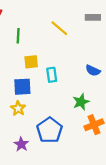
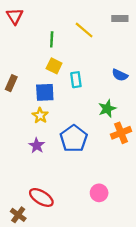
green line: (18, 36) -> (52, 39), moved
yellow square: (31, 62) -> (54, 66), turned 32
purple star: (21, 144) -> (37, 146), moved

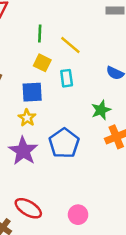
yellow line: (84, 30) -> (70, 45), moved
purple star: (37, 146) -> (23, 151), size x1.6
pink circle: (99, 193) -> (78, 215), moved

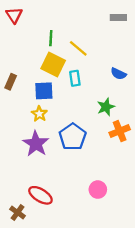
yellow square: (42, 63) -> (53, 65), size x1.5
pink circle: (78, 215) -> (98, 190), moved

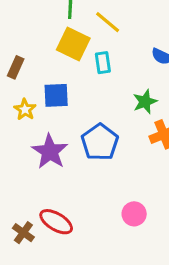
blue square: (44, 91) -> (56, 95), moved
yellow star: (39, 114) -> (25, 109), moved
brown cross: (18, 212) -> (23, 233), moved

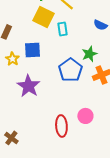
blue pentagon: (100, 142) -> (70, 70), moved
pink circle: (134, 214) -> (85, 116), moved
red ellipse: (56, 222) -> (61, 126), moved, turned 55

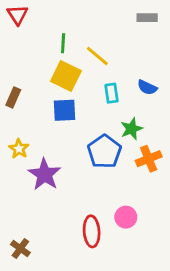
cyan rectangle: (62, 29) -> (112, 93), moved
blue square: (32, 50) -> (65, 110), moved
yellow star: (12, 59) -> (19, 149), moved

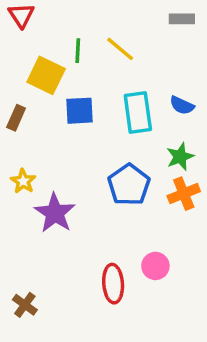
yellow line: (97, 56) -> (120, 49), moved
yellow square: (66, 76) -> (46, 75), moved
cyan rectangle: (112, 93) -> (138, 112), size x1.6
blue square: (65, 110) -> (80, 111), moved
green star: (131, 129) -> (180, 157), moved

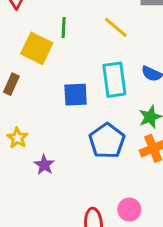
yellow line: (120, 49) -> (116, 27), moved
blue square: (80, 111) -> (76, 95), moved
purple star: (55, 213) -> (44, 165), size x0.6

